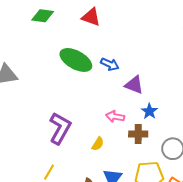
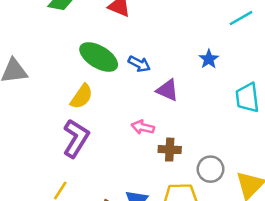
blue star: (149, 111) -> (209, 59), moved
yellow semicircle: (98, 144) -> (82, 96), moved, size x1.5

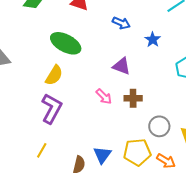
blue arrow: (139, 64) -> (121, 23), moved
pink arrow: (143, 127) -> (104, 97), turned -144
brown cross: (170, 150) -> (133, 98), moved

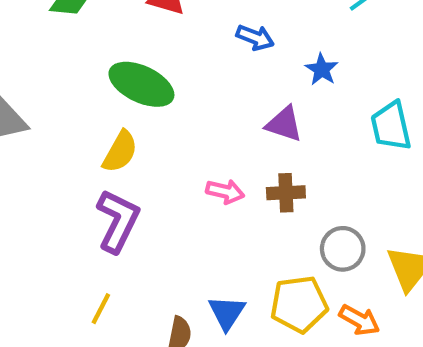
purple triangle: (122, 66) -> (284, 124), moved
pink arrow: (104, 97) -> (225, 192), turned -30

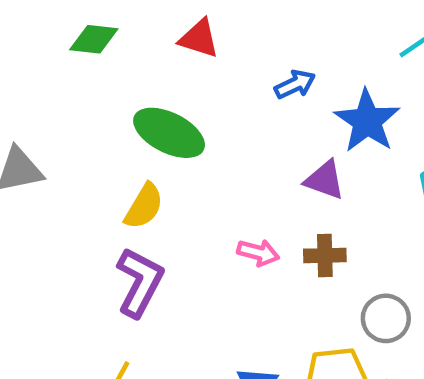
blue arrow: (255, 37) -> (295, 84), turned -48
blue star: (322, 69) -> (367, 121), size x1.8

